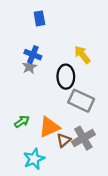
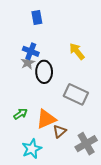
black ellipse: (66, 77) -> (44, 72), moved
gray cross: (83, 138) -> (86, 144), moved

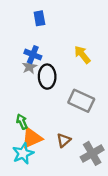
green arrow: (20, 114) -> (22, 122), turned -80
orange triangle: (46, 119) -> (32, 138), moved
cyan star: (32, 149) -> (23, 153), moved

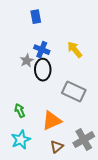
blue cross: (33, 55) -> (42, 50), moved
orange triangle: (32, 138) -> (52, 121), moved
brown triangle: (64, 140) -> (57, 147), moved

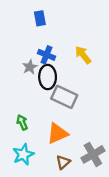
gray rectangle: (74, 92) -> (64, 97), moved

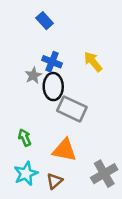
blue rectangle: (40, 18) -> (45, 21), turned -32
orange triangle: (58, 133) -> (64, 150), turned 35
brown triangle: (63, 162) -> (54, 181), moved

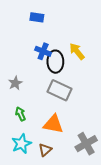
blue rectangle: (45, 21) -> (37, 17), turned -40
gray star: (33, 75) -> (15, 83), moved
black ellipse: (53, 87) -> (55, 62), moved

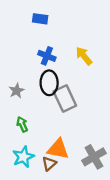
black ellipse: (55, 62) -> (49, 83), moved
gray rectangle: (59, 90) -> (65, 99), turned 40
orange triangle: (53, 124) -> (58, 149), moved

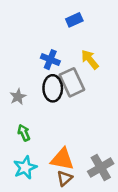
blue rectangle: (40, 19) -> (74, 20), moved, turned -32
gray rectangle: (65, 99) -> (72, 82), moved
brown triangle: (49, 164) -> (65, 178), moved

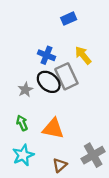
black ellipse: (53, 88) -> (49, 82), turned -50
gray star: (18, 97) -> (25, 90), moved
orange triangle: (62, 159) -> (53, 129), moved

